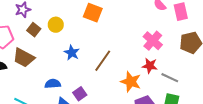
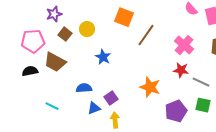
brown line: (103, 61) -> (146, 35), moved
orange star: (131, 82) -> (150, 87), moved

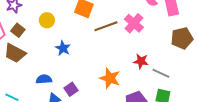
brown square: (65, 34) -> (18, 30), moved
brown line: (146, 35) -> (106, 26), turned 35
pink cross: (184, 45) -> (134, 23), moved

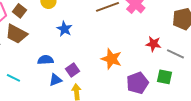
red star: (141, 61) -> (153, 44), moved
gray line: (161, 73) -> (175, 54), moved

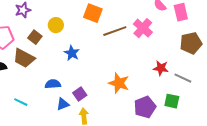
brown square: (19, 11) -> (35, 37), moved

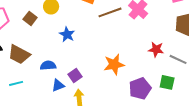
brown trapezoid: (24, 58) -> (19, 54), moved
orange star: (119, 83) -> (114, 64), turned -30
cyan line: (21, 102) -> (16, 83), turned -40

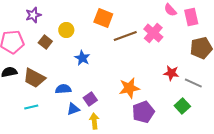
green square: (167, 82) -> (182, 106), turned 35
purple pentagon: (140, 88) -> (143, 112), moved

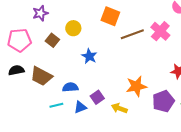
cyan line: (31, 107) -> (56, 105), moved
purple pentagon: (143, 112) -> (163, 101), moved
yellow arrow: (94, 121) -> (119, 108), moved, turned -63

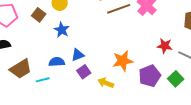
blue star: (89, 56) -> (62, 30), moved
brown trapezoid: (41, 76) -> (21, 69), moved, turned -60
blue triangle: (80, 107) -> (78, 55), moved

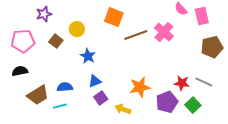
blue star: (62, 30) -> (88, 56), moved
red star: (165, 46) -> (182, 83), moved
blue semicircle: (57, 62) -> (65, 87), moved

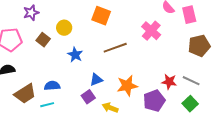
brown line: (136, 35) -> (115, 48), moved
blue triangle: (95, 81) -> (96, 80), moved
green square: (193, 105) -> (190, 104), moved

